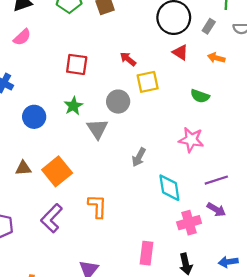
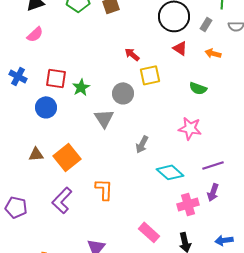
red square: (77, 64) -> (56, 78), moved
green star: (73, 106) -> (81, 87), moved
cyan diamond: (169, 188) -> (170, 172), turned -40
purple arrow: (216, 210) -> (213, 192), turned 78
pink rectangle: (146, 253) -> (149, 232), turned -55

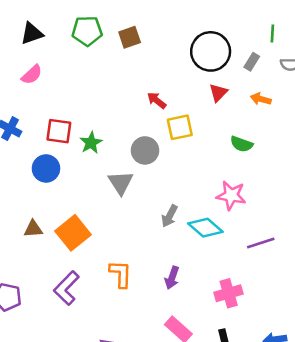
red triangle: (180, 48) -> (218, 93), turned 42
cyan diamond: (170, 172) -> (205, 228), moved
purple arrow: (213, 192) -> (172, 278), moved

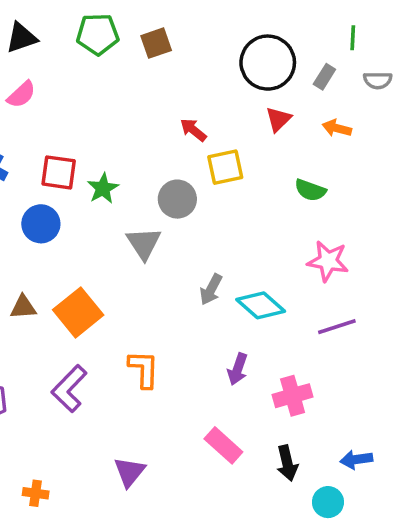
pink star: (231, 195) -> (328, 261), moved
purple arrow: (172, 278) -> (238, 369), moved

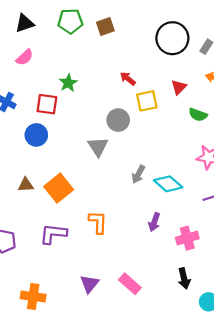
red triangle: (278, 119) -> (179, 87), moved
green star: (103, 188) -> (68, 83), moved
purple L-shape: (69, 389) -> (53, 234), turned 52
pink rectangle: (223, 445) -> (130, 284), moved
orange cross: (36, 493) -> (33, 297), size x1.6

